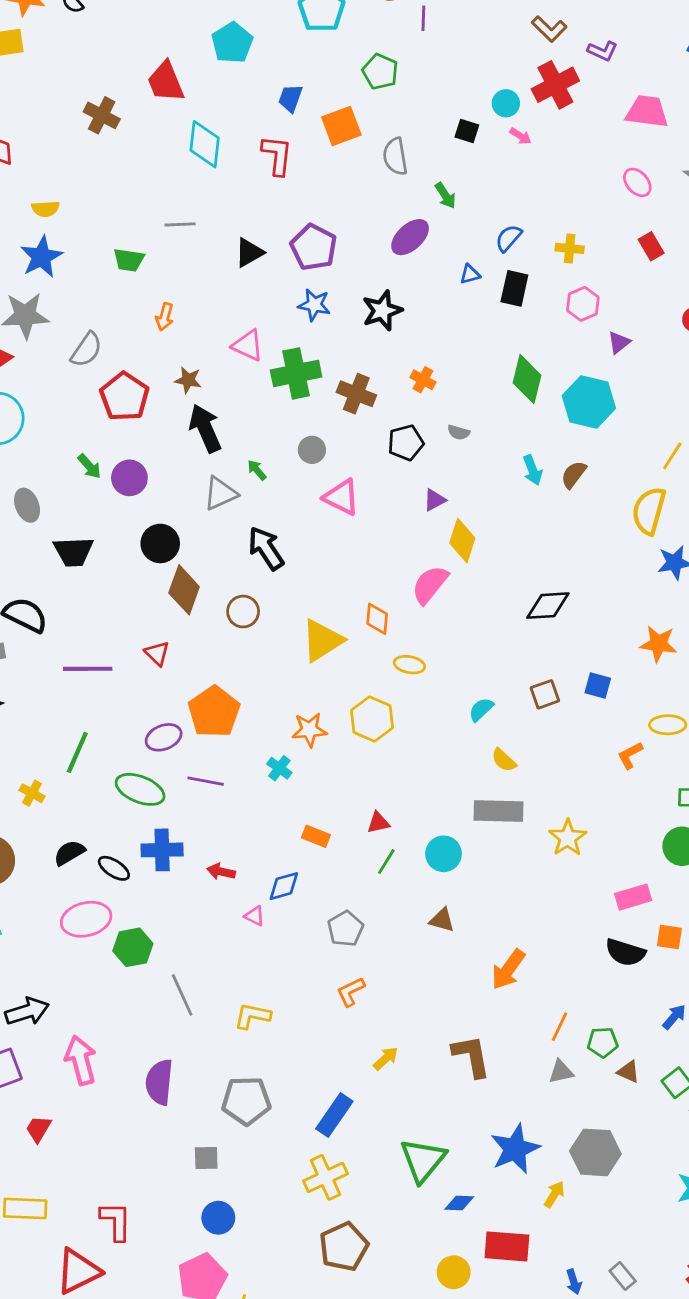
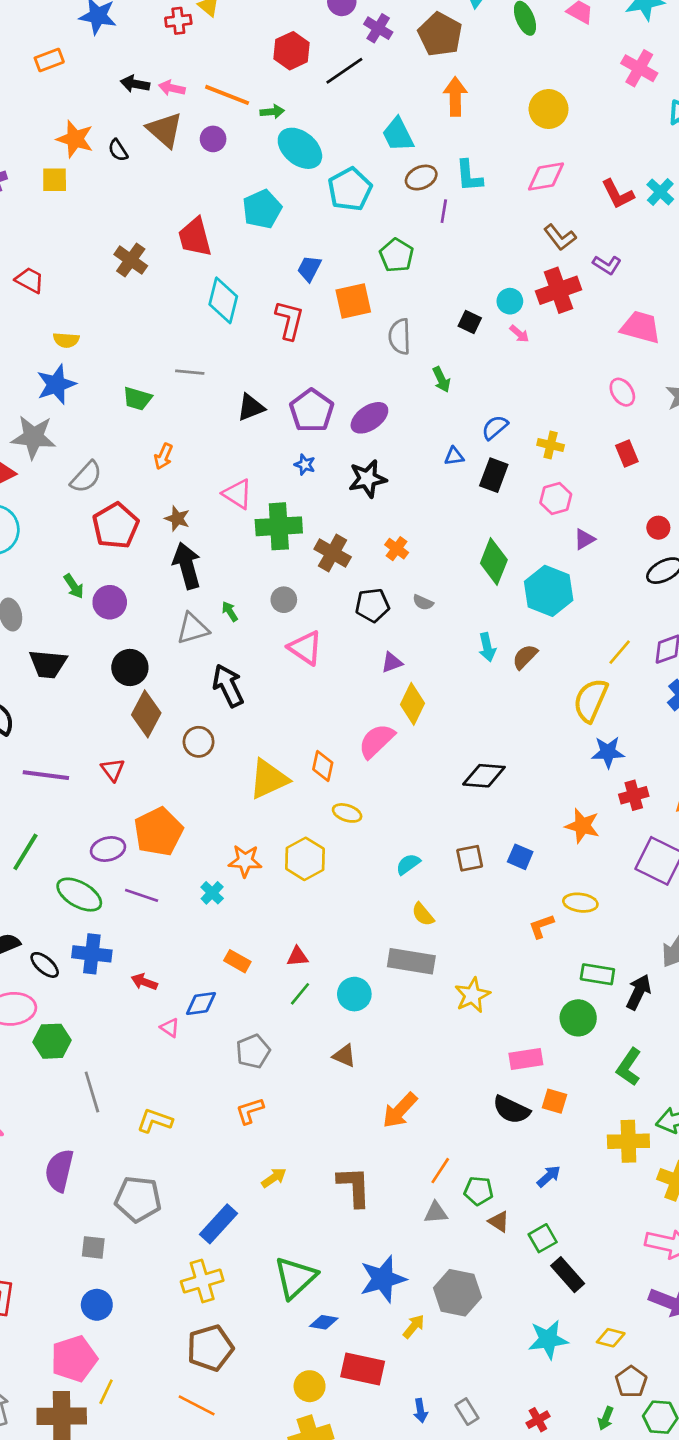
purple ellipse: (410, 237) -> (369, 418), moved
blue star: (314, 305) -> (305, 465), size x0.7

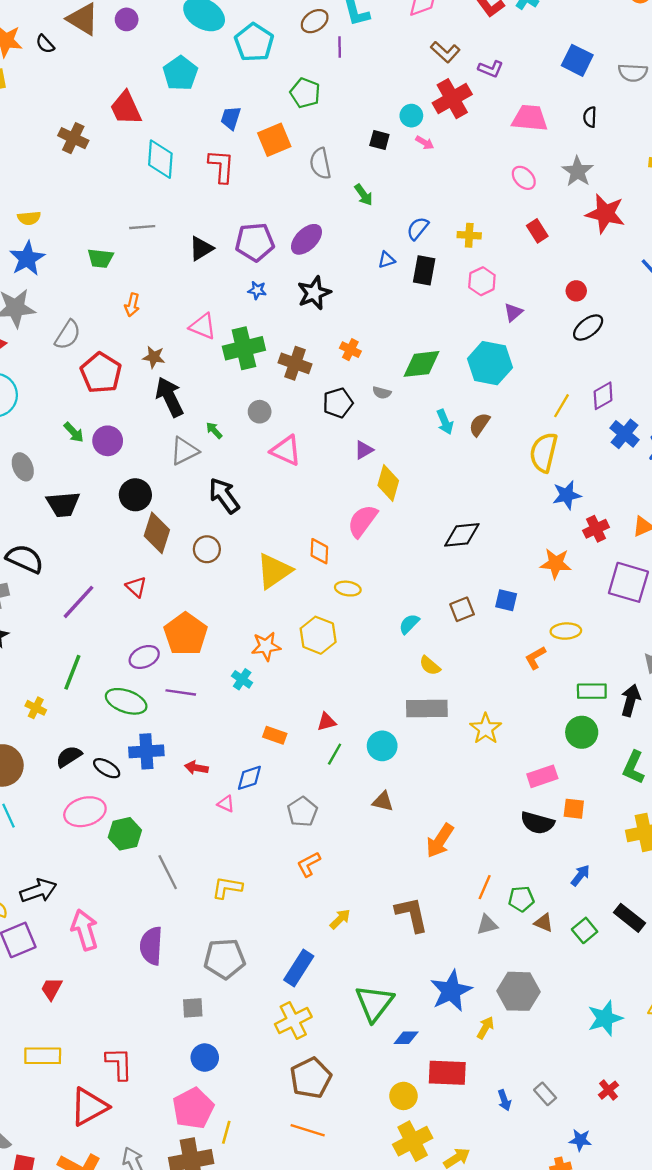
purple pentagon: (312, 411) -> (255, 242), turned -30
green diamond: (494, 561) -> (422, 364), moved, turned 72
purple line: (46, 775) -> (79, 602), turned -45
black rectangle: (568, 1275) -> (629, 918), moved

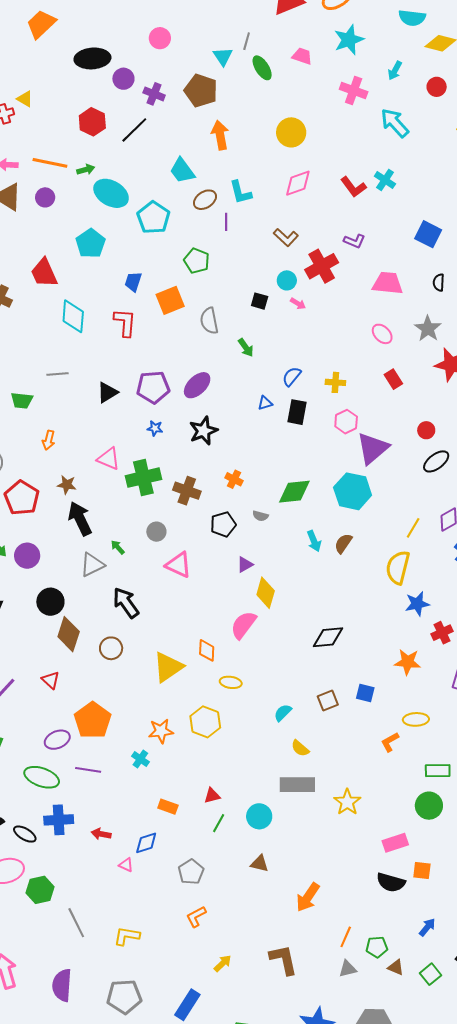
brown L-shape: (445, 52) -> (286, 237), moved
purple triangle: (513, 312) -> (373, 448), size x2.0

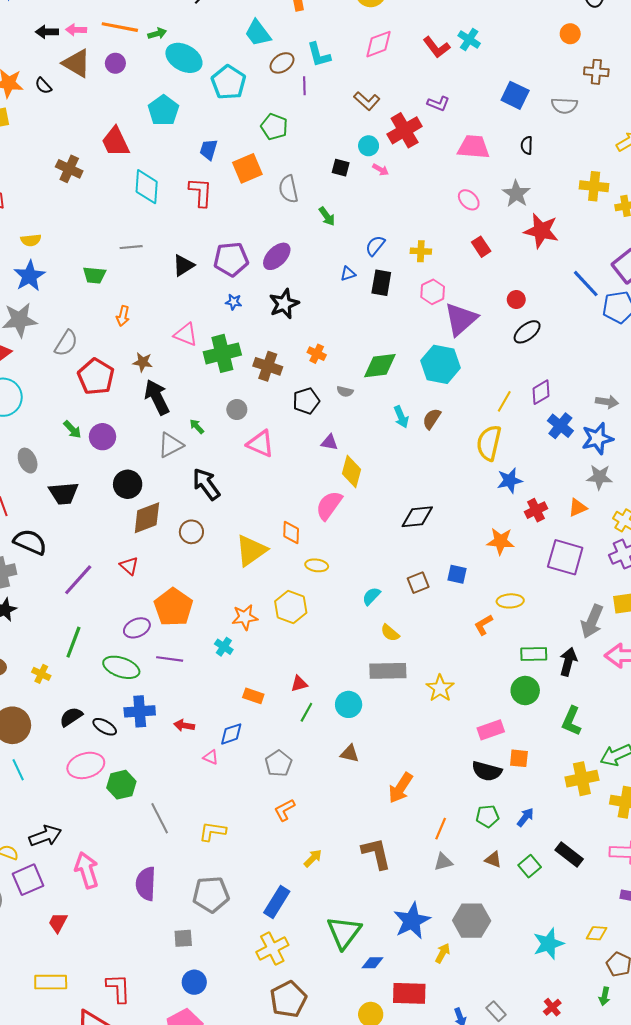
purple triangle: (245, 565) -> (329, 442), turned 42
brown diamond: (69, 634) -> (147, 518), turned 52
green pentagon: (377, 947) -> (487, 816), moved

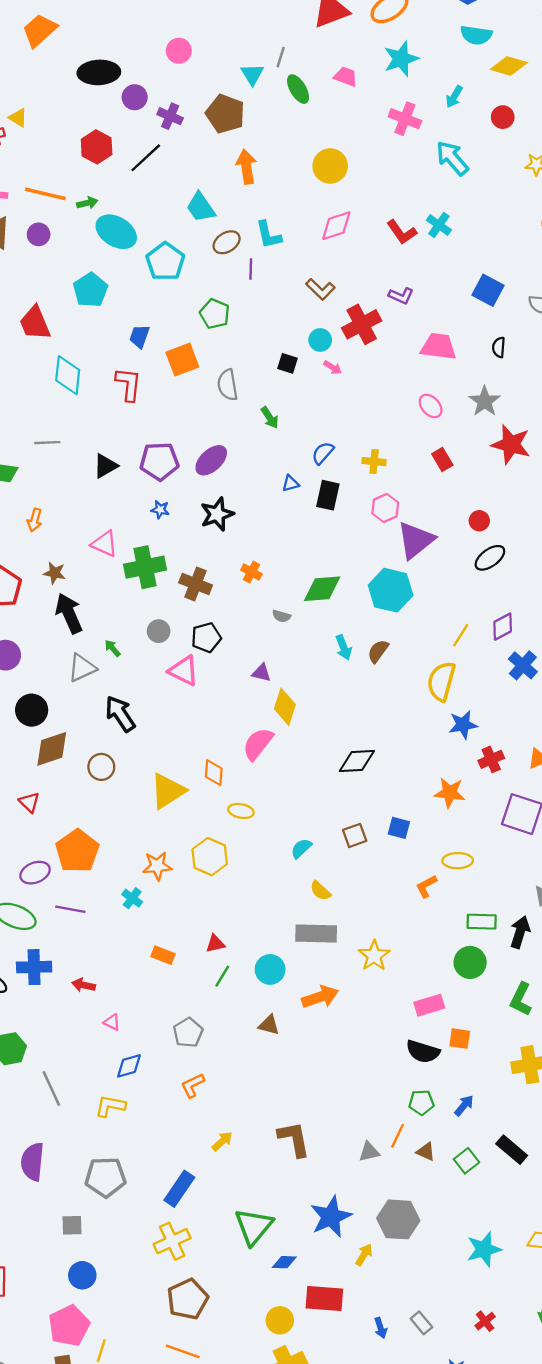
black pentagon: (306, 401) -> (206, 637), moved
blue diamond: (231, 734) -> (129, 1066), moved
orange arrow: (401, 788) -> (320, 997), moved, turned -144
orange line: (441, 829) -> (398, 1136), moved

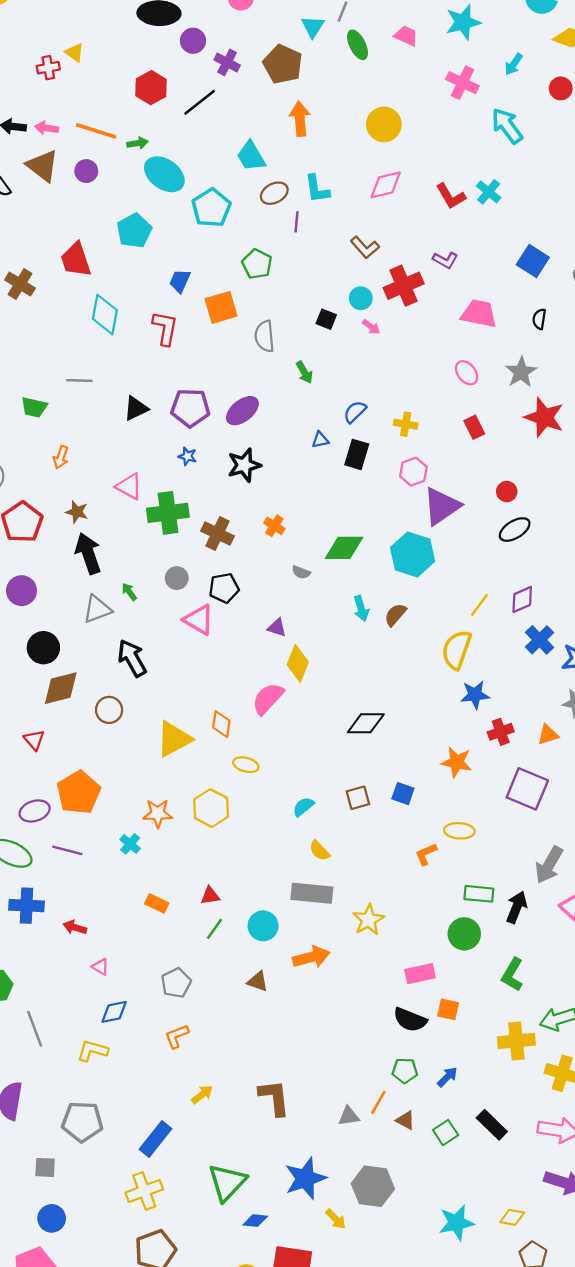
yellow arrow: (364, 1255) -> (336, 1219), turned 100

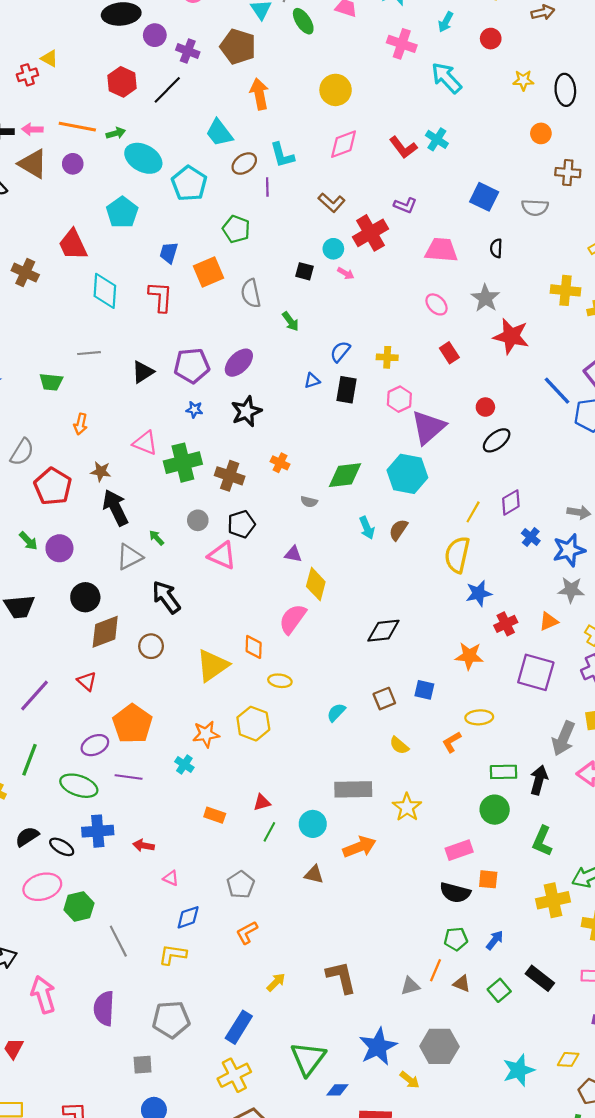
blue cross: (540, 640) -> (531, 537), size x0.7
yellow semicircle: (319, 851) -> (399, 745), moved

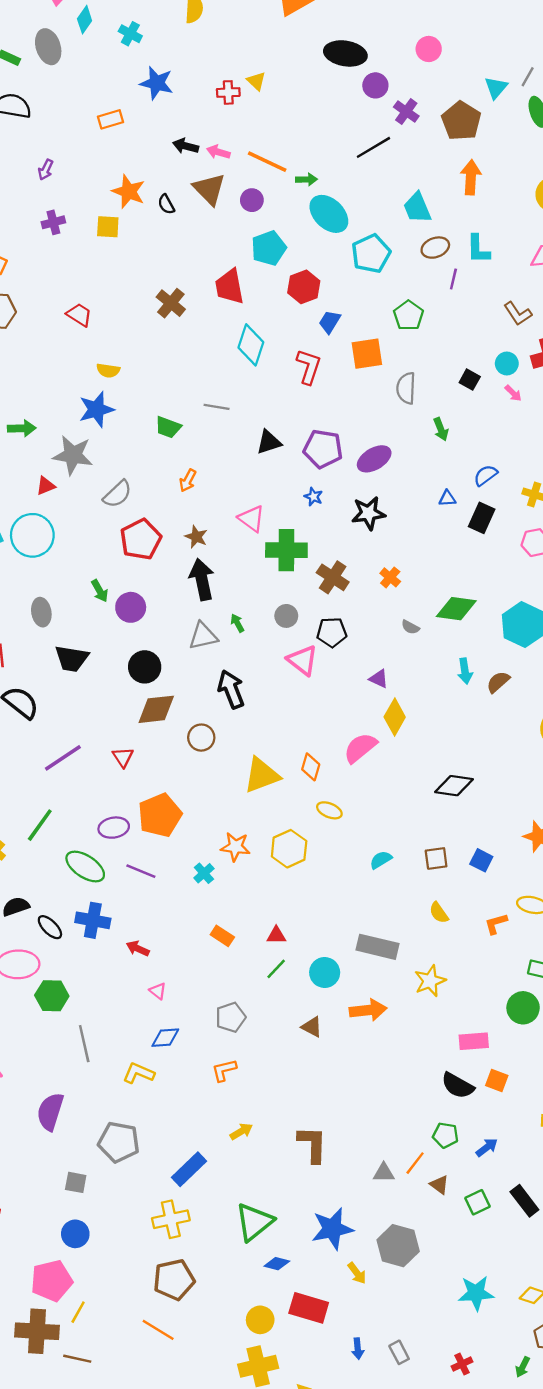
red hexagon: (122, 82) -> (304, 287), moved
cyan pentagon: (122, 212) -> (269, 248), moved

